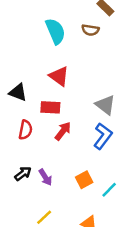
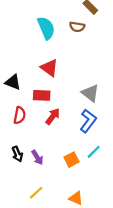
black arrow: (23, 174) -> (17, 154), turned 104
cyan line: (109, 190) -> (94, 152), moved

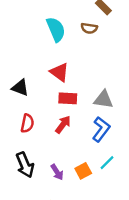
gray triangle: (90, 93) -> (103, 100), turned -30
red rectangle: (42, 95) -> (68, 98), moved
black arrow: (17, 154) -> (25, 165), size x1.5
purple arrow: (37, 157) -> (57, 172), moved

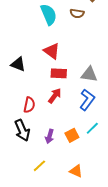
red semicircle: (27, 123) -> (29, 105), moved
purple arrow: (57, 172) -> (50, 136), turned 48

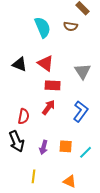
black triangle: (18, 64) -> (20, 64), moved
gray triangle: (89, 74) -> (83, 71), moved, turned 48
cyan line: (92, 128) -> (86, 152), moved
orange square: (72, 135) -> (66, 146), turned 32
yellow line: (39, 166) -> (34, 176), turned -40

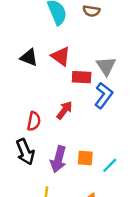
red rectangle: (53, 85) -> (82, 77), moved
blue L-shape: (81, 111) -> (104, 95), moved
purple arrow: (44, 147) -> (58, 159), size x1.5

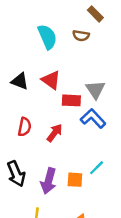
blue L-shape: (104, 95) -> (93, 118), turned -80
red semicircle: (34, 121) -> (25, 127), moved
cyan line: (110, 165) -> (97, 168), moved

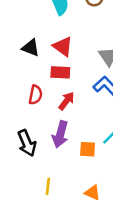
red rectangle: (71, 100) -> (60, 72), moved
purple arrow: (49, 181) -> (60, 134), moved

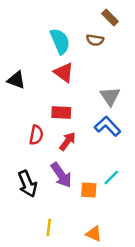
red triangle: (63, 46) -> (64, 72), moved
black triangle: (31, 48) -> (16, 80), moved
purple arrow: (60, 134) -> (61, 175), turned -50

